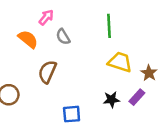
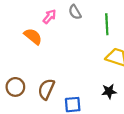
gray semicircle: (63, 37) -> (75, 12), moved
brown semicircle: (47, 72) -> (46, 89), moved

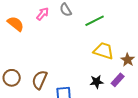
green line: (107, 24) -> (95, 21), turned 66
orange semicircle: (33, 36) -> (16, 24), moved

